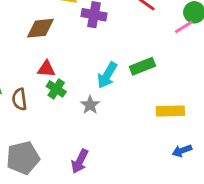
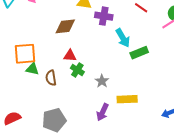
cyan arrow: (107, 75) -> (123, 38), moved, turned -60
yellow rectangle: (170, 111) -> (127, 99), moved
purple arrow: (80, 161) -> (103, 112), moved

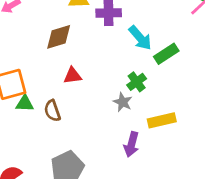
green cross: (77, 70) -> (137, 82), moved, turned 32

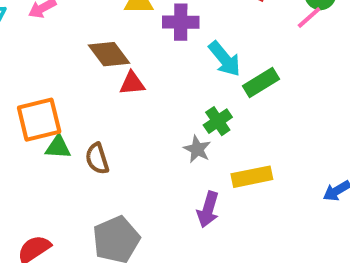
brown diamond: (59, 37) -> (109, 54), turned 68
red triangle: (73, 76) -> (132, 83), moved

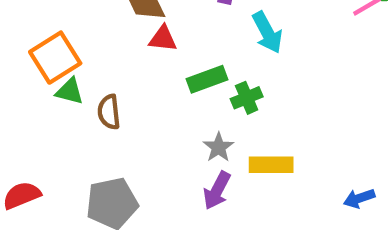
green rectangle: (261, 82) -> (207, 79), moved
orange square: (39, 120) -> (55, 58), turned -30
gray star: (197, 149) -> (218, 147), moved

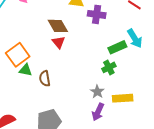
cyan arrow: (267, 32) -> (135, 38), moved
red triangle: (163, 39) -> (59, 42), moved, turned 48
green rectangle: (207, 79) -> (117, 47), moved

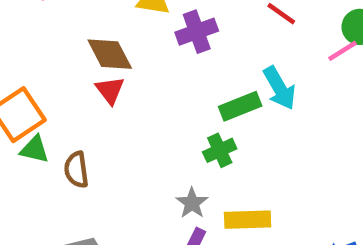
purple cross: (97, 14) -> (197, 32), turned -30

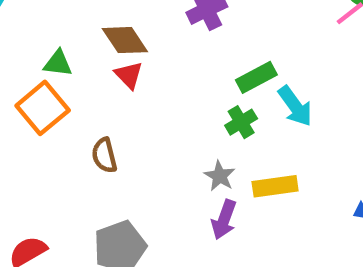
cyan arrow: (280, 88) -> (295, 106), moved
green triangle: (35, 149) -> (58, 63), moved

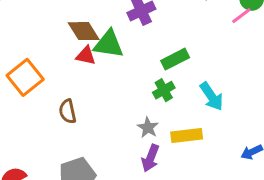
green triangle: (58, 63) -> (109, 44), moved, size x1.5
red triangle: (129, 75) -> (86, 56), turned -35
cyan arrow: (295, 106) -> (212, 96), moved

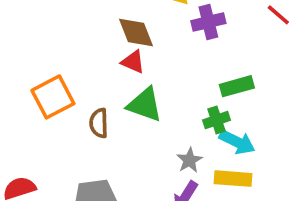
green triangle: (109, 44) -> (145, 105), moved
orange square: (25, 77) -> (53, 97), moved
cyan arrow: (212, 96) -> (237, 142), moved, turned -40

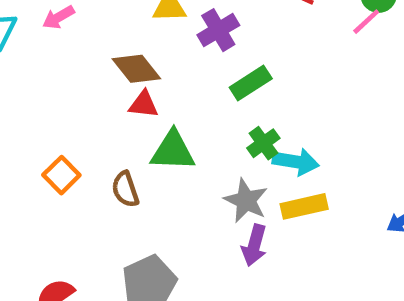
green rectangle: (237, 86) -> (251, 83), moved
orange square: (53, 97) -> (61, 175), size x0.7
gray star: (189, 160) -> (246, 201), size x1.4

